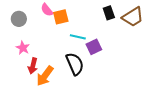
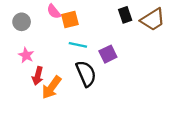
cyan line: (78, 37) -> (78, 45), moved

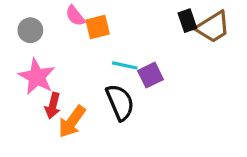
black rectangle: (125, 15) -> (187, 21), moved
cyan line: (78, 45) -> (125, 65), moved
pink star: (26, 55) -> (37, 77), size x1.6

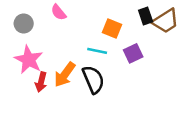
orange square: (98, 27) -> (112, 28), moved, turned 36
purple square: (150, 75) -> (133, 53), moved
orange arrow: (72, 122) -> (65, 75), moved

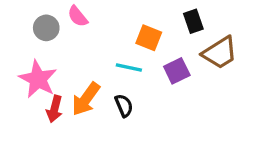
brown trapezoid: (165, 21) -> (220, 53), moved
gray circle: (24, 24) -> (46, 28), moved
black semicircle: (93, 80) -> (124, 106), size x0.6

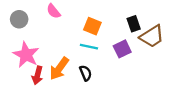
black rectangle: (193, 21) -> (134, 24), moved
gray circle: (46, 28) -> (19, 19), moved
orange square: (149, 38) -> (92, 26), moved

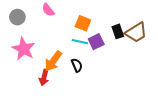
black rectangle: (134, 24) -> (118, 31), moved
purple square: (122, 49) -> (96, 42), moved
red arrow: (37, 75) -> (44, 78), moved

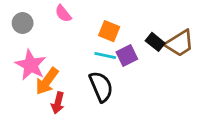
black rectangle: (118, 31) -> (155, 42), turned -32
orange arrow: (53, 61) -> (47, 81), moved
black semicircle: (77, 65) -> (101, 87), size x1.6

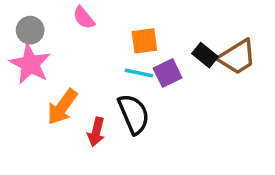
orange square: (109, 31) -> (144, 41), turned -30
pink star: (31, 65) -> (30, 64), moved
red arrow: (58, 103) -> (96, 132), moved

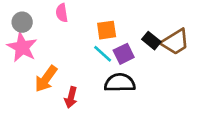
pink semicircle: (84, 18) -> (62, 13), turned 30
cyan line: (139, 73) -> (103, 54), turned 30
black semicircle: (134, 114) -> (120, 83), moved, turned -68

